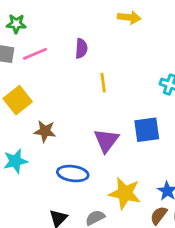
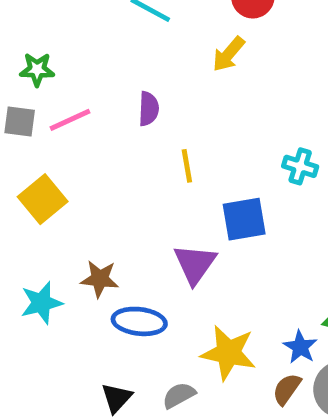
yellow arrow: (129, 17) -> (229, 54), turned 125
blue square: (147, 130) -> (244, 219), moved
brown star: (45, 131) -> (100, 279), moved

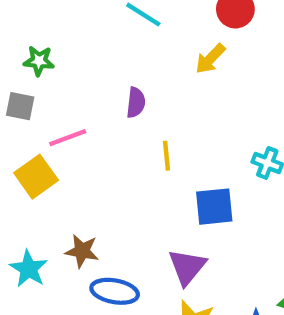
pink line: (70, 120) -> (68, 138), moved
purple triangle: (195, 264) -> (187, 267), moved
cyan star: (41, 303) -> (29, 269), turned -30

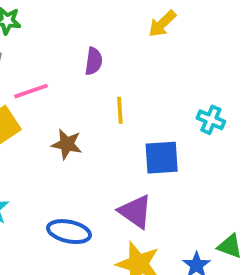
brown star: (82, 251) -> (67, 144), moved
purple triangle: (187, 267) -> (135, 211), turned -36

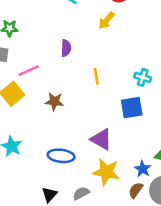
yellow line: (120, 110) -> (96, 76), moved
blue square: (162, 158) -> (132, 108), moved

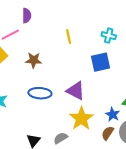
purple semicircle: (66, 48) -> (27, 16), moved
blue ellipse: (61, 156) -> (40, 93), moved
yellow star: (106, 172) -> (81, 118), turned 30

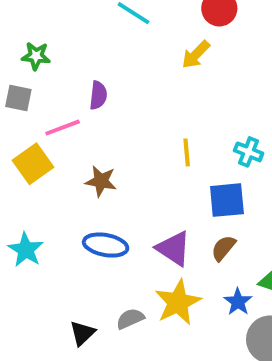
yellow line: (69, 37) -> (187, 152), moved
brown semicircle: (108, 133) -> (223, 248), moved
gray semicircle: (61, 138) -> (130, 319), moved

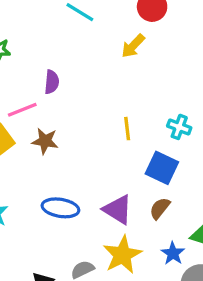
brown star: (101, 181) -> (45, 141), moved
blue square: (227, 200) -> (162, 168), turned 32

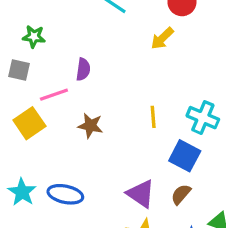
cyan cross: (179, 127) -> (203, 118), size x1.4
brown star: (45, 141) -> (90, 126), moved
blue ellipse: (60, 208) -> (65, 194), moved

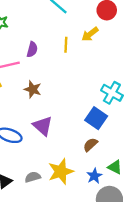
yellow line: (153, 117) -> (66, 45), moved
purple triangle: (141, 194) -> (43, 126), moved

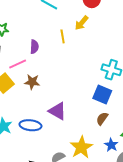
brown star: (33, 89) -> (32, 82), moved

